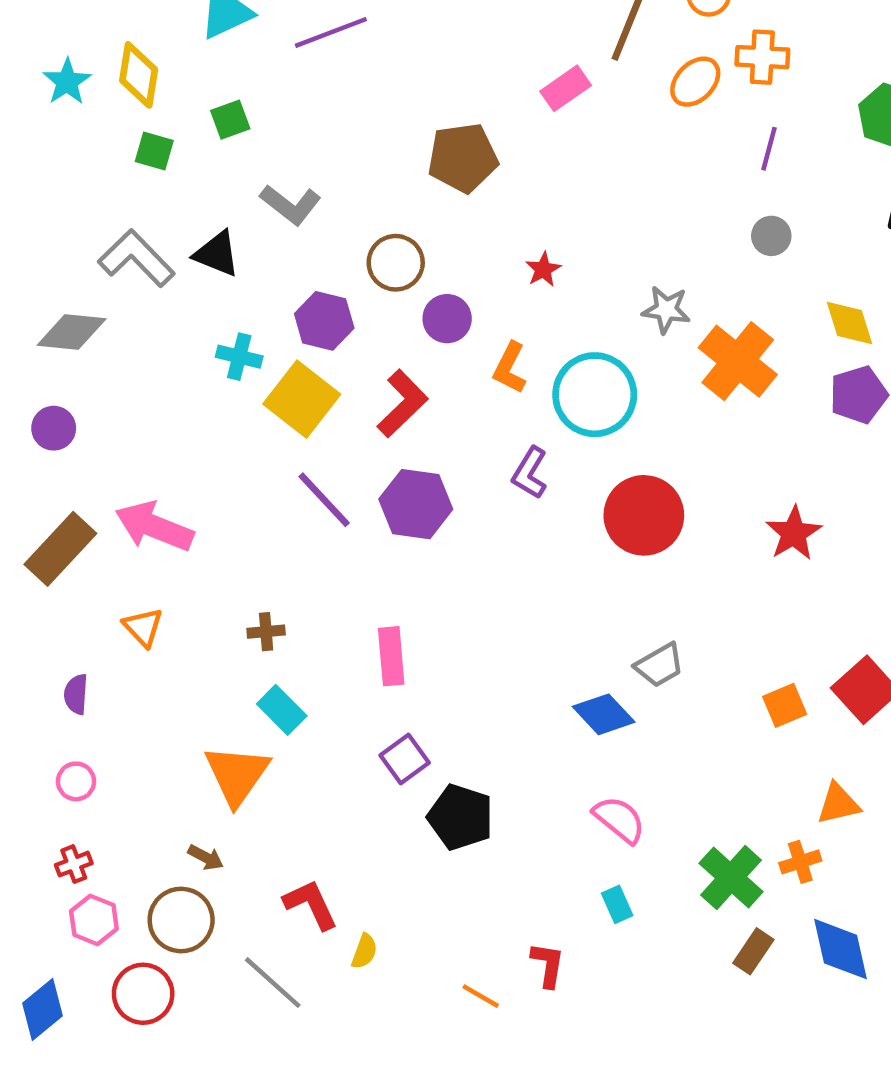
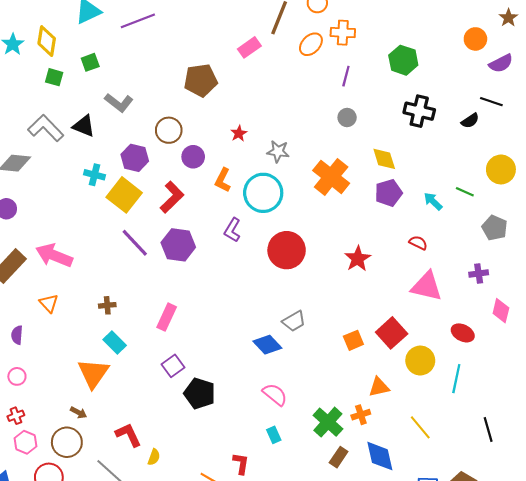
gray star: (666, 310) -> (278, 151), moved
pink rectangle: (391, 656) -> (167, 317), turned 30

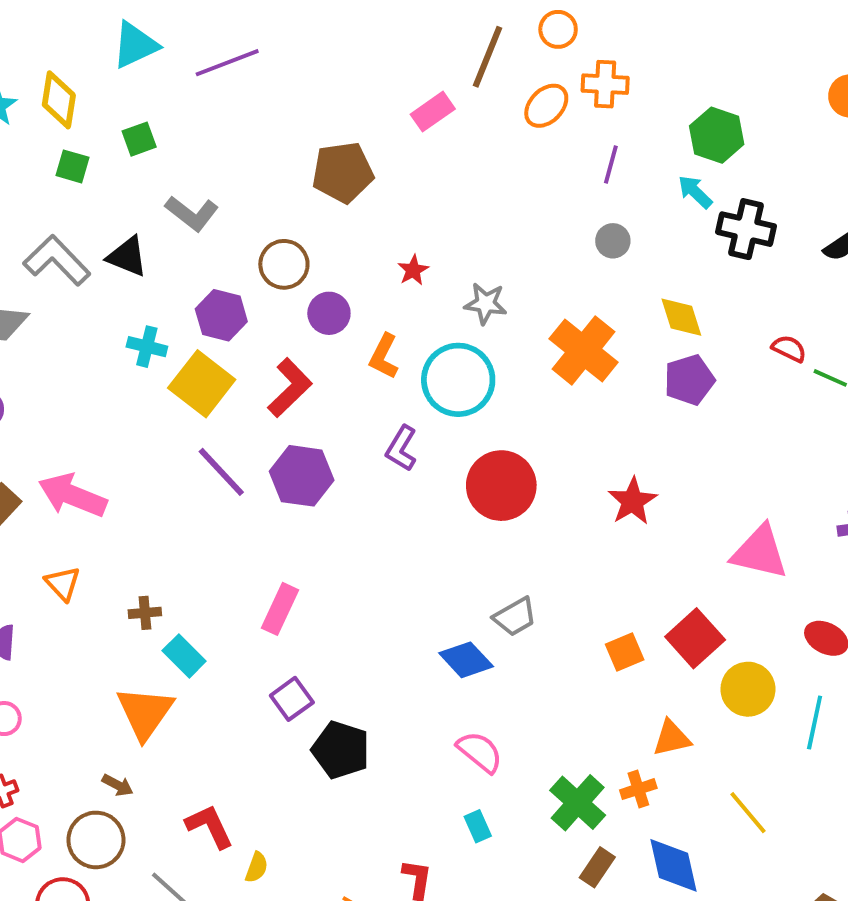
cyan arrow: (433, 201) -> (695, 192), moved
red semicircle: (418, 243) -> (789, 349), moved
brown cross: (107, 305) -> (145, 613), moved

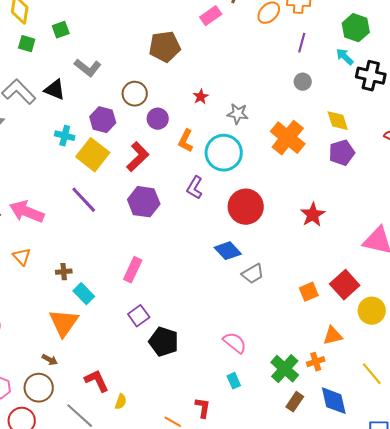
purple line: (221, 472) -> (84, 200), moved
blue diamond: (466, 660) -> (228, 251), moved

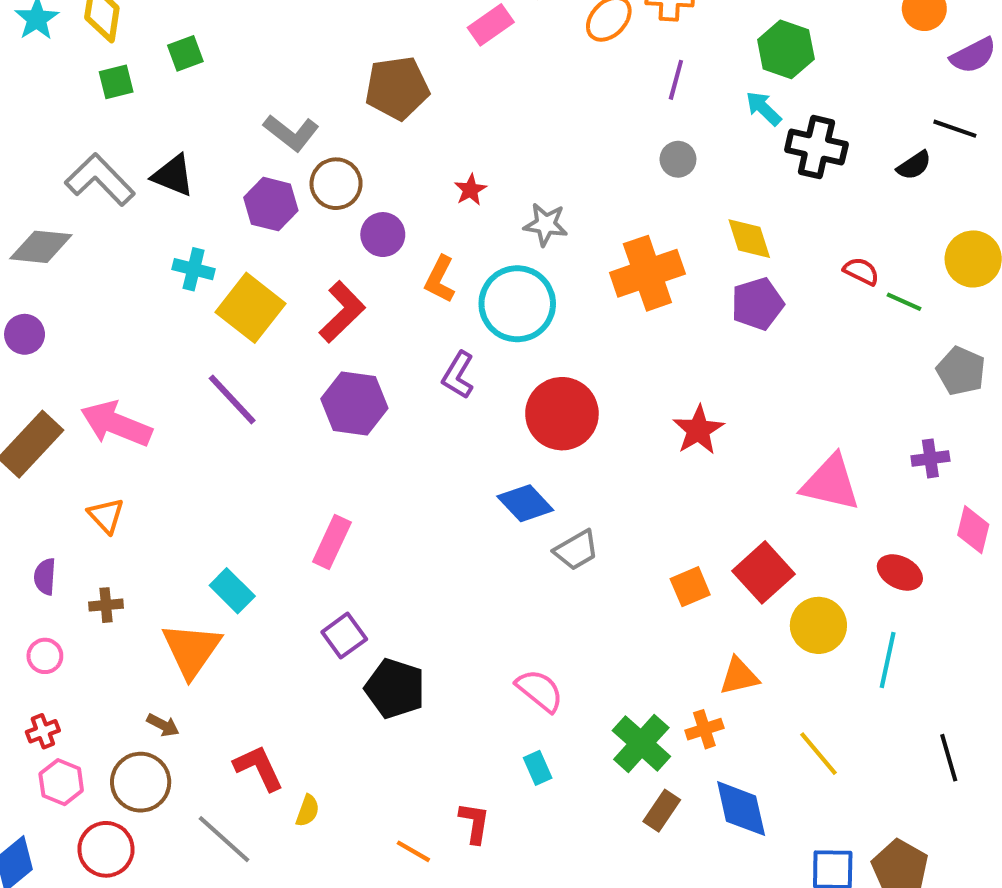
green square: (27, 44) -> (116, 82), turned -30
gray L-shape: (88, 68) -> (291, 133), moved
purple hexagon: (103, 120) -> (271, 204), moved
orange cross: (288, 138) -> (647, 273), turned 32
brown cross: (64, 272) -> (106, 605), moved

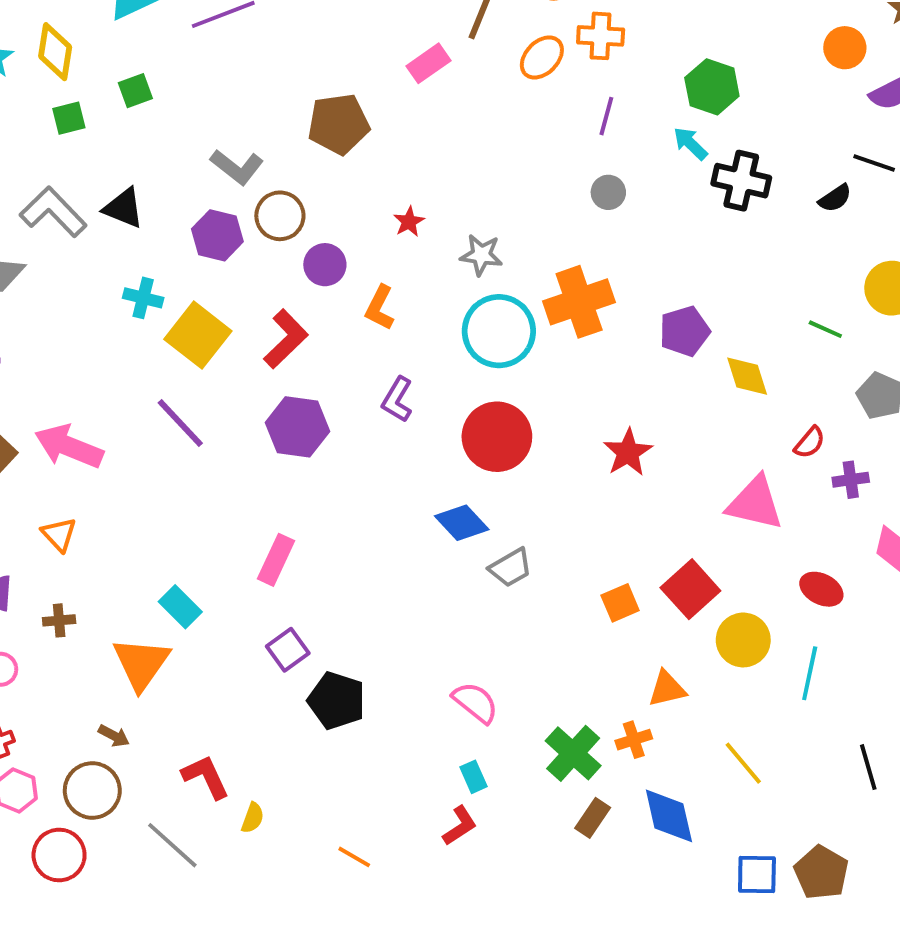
yellow diamond: (749, 239) -> (747, 376), moved
red semicircle: (861, 271) -> (810, 443), moved, turned 104
cyan circle: (517, 304) -> (499, 331), moved
red L-shape: (474, 823) -> (460, 826), moved, turned 48

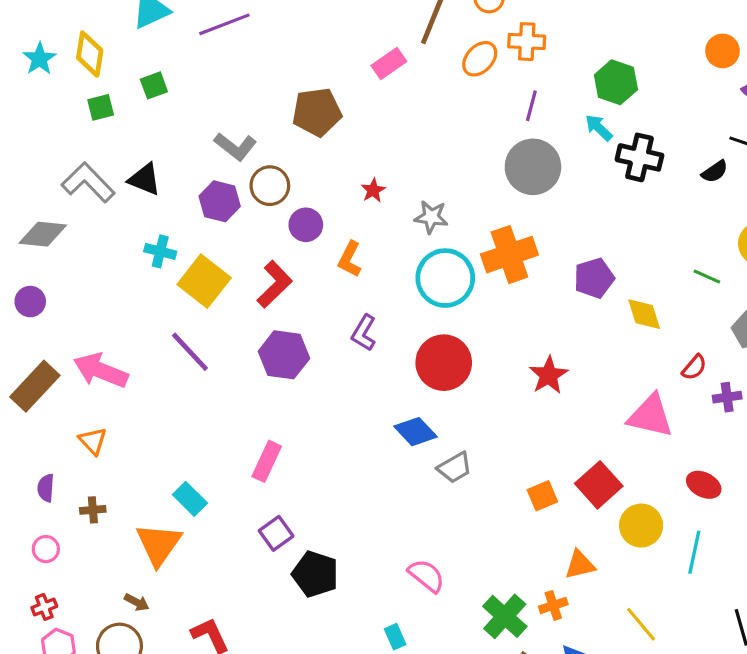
gray circle: (608, 192) -> (533, 167), size x2.0
cyan rectangle: (473, 777) -> (395, 637), moved

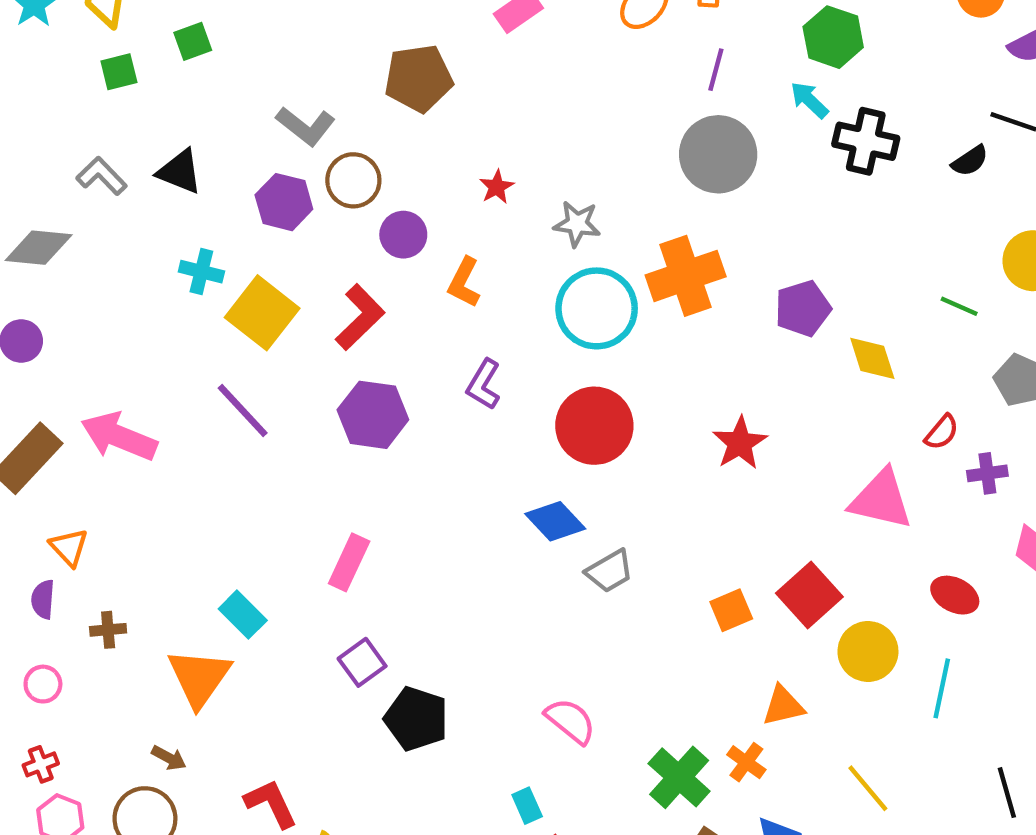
gray L-shape: (88, 183) -> (102, 176), size x0.7
orange triangle: (93, 441) -> (69, 547), moved
orange cross: (553, 605) -> (746, 762), turned -36

